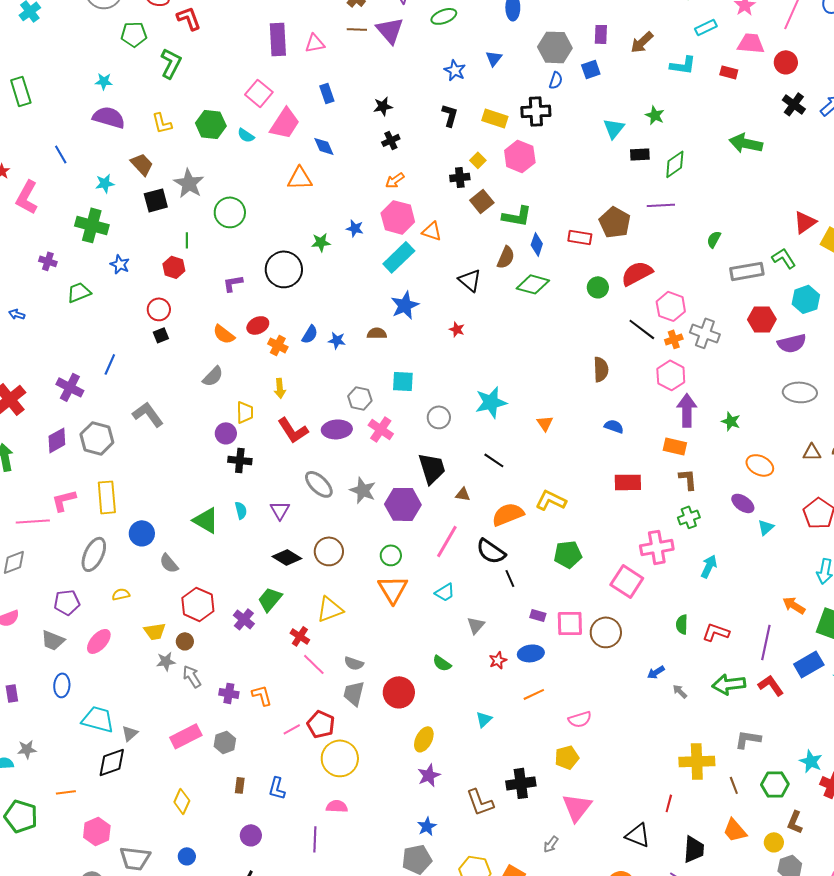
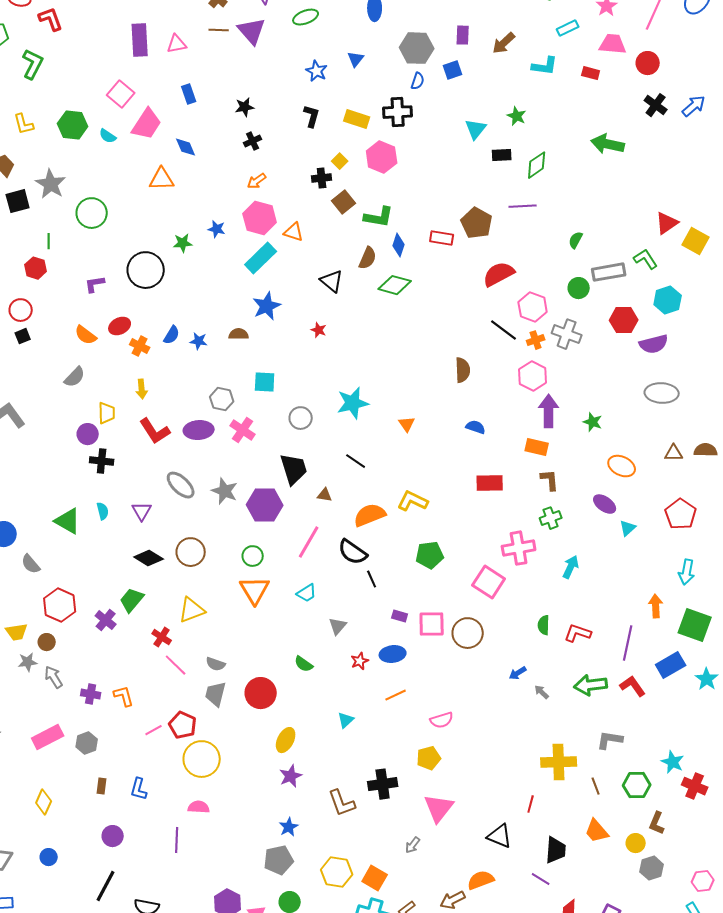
green circle: (598, 287) -> (579, 288), moved
orange arrow: (794, 605) -> (656, 606), turned 55

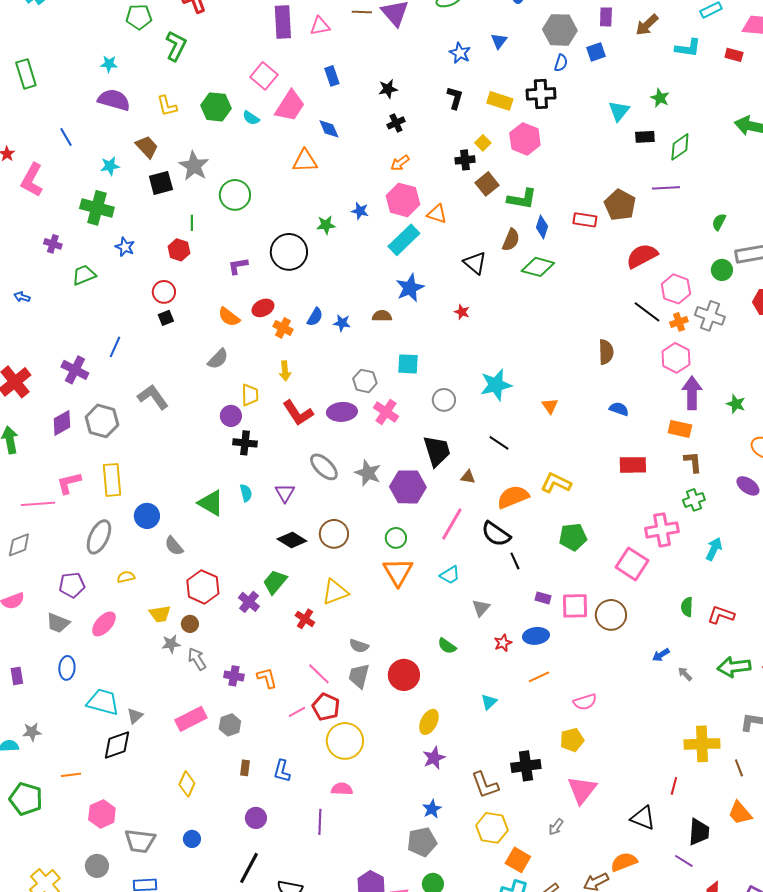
pink line: (176, 665) -> (319, 674), moved
yellow hexagon: (337, 872) -> (492, 828), moved

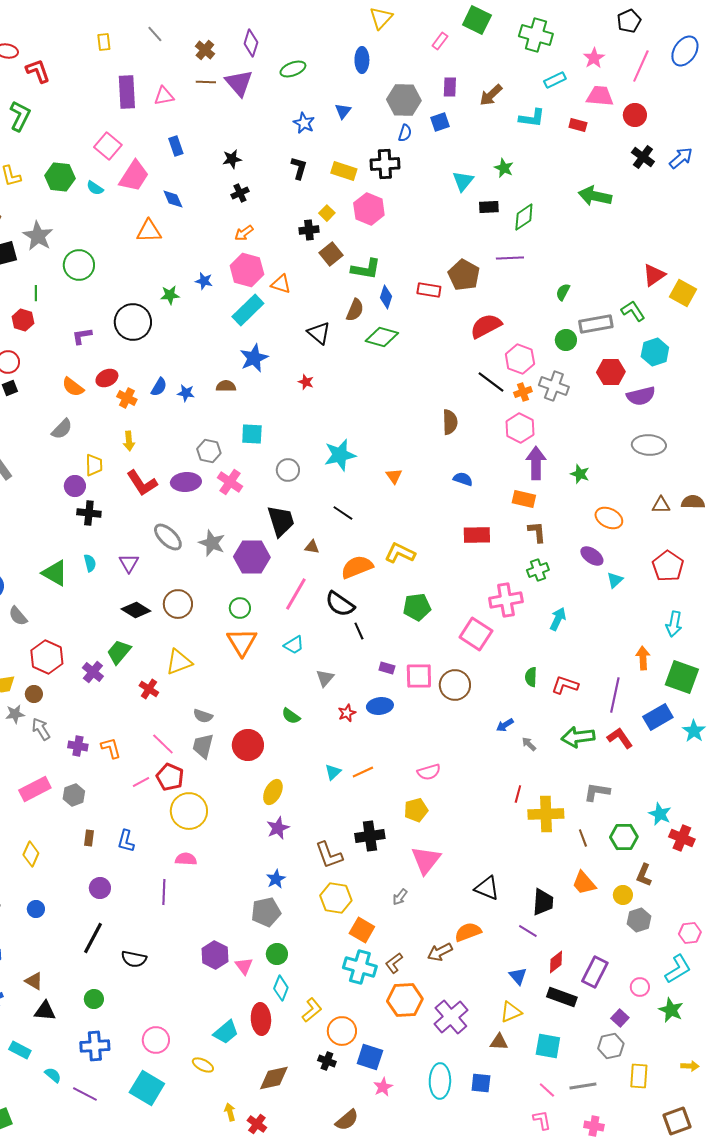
orange line: (539, 677) -> (363, 772), moved
red line: (674, 786) -> (518, 794), moved

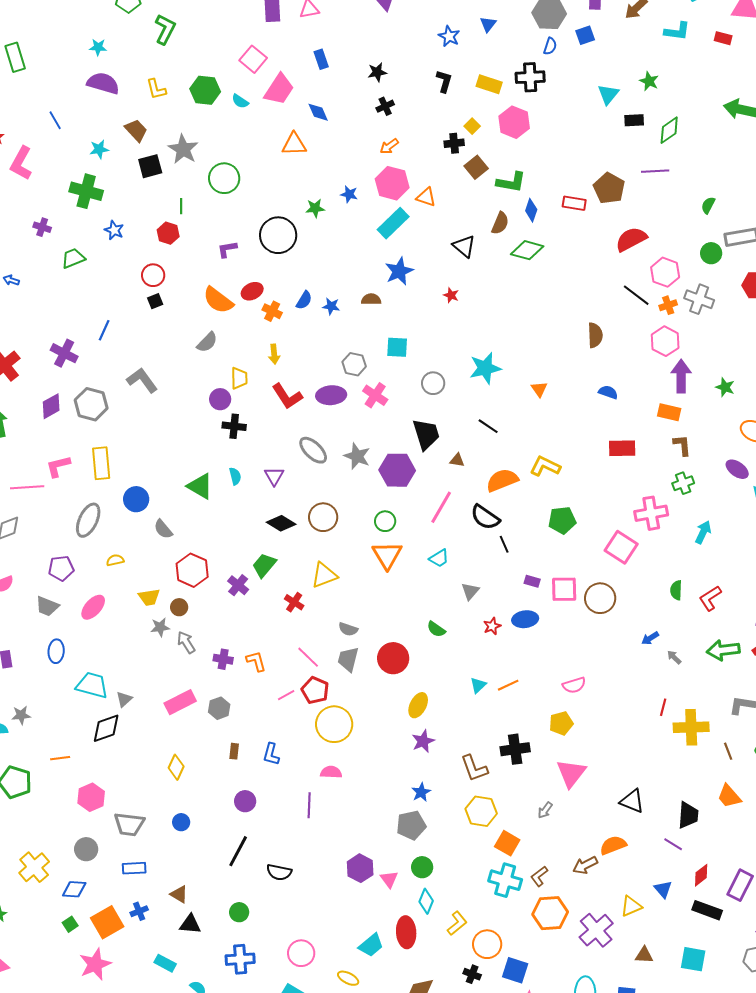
orange semicircle: (73, 387) -> (218, 300), size x1.4
red L-shape: (565, 685) -> (710, 598), turned -52
yellow triangle: (511, 1012) -> (631, 906), moved

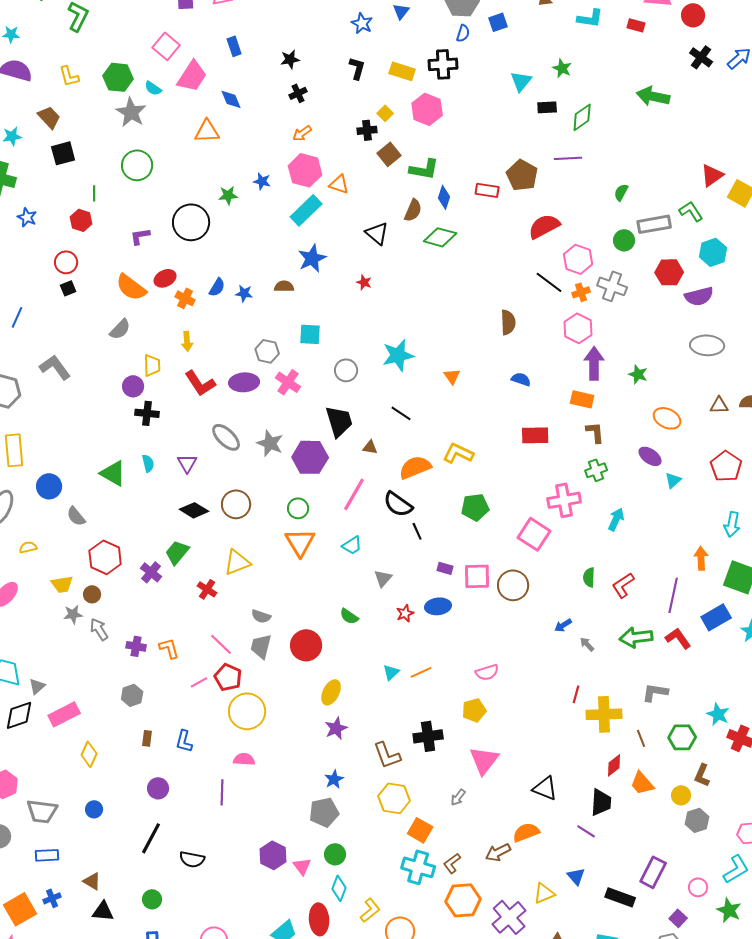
gray star: (183, 149) -> (131, 112), moved
pink rectangle: (180, 702) -> (64, 714), moved
red diamond: (701, 875) -> (614, 765), moved

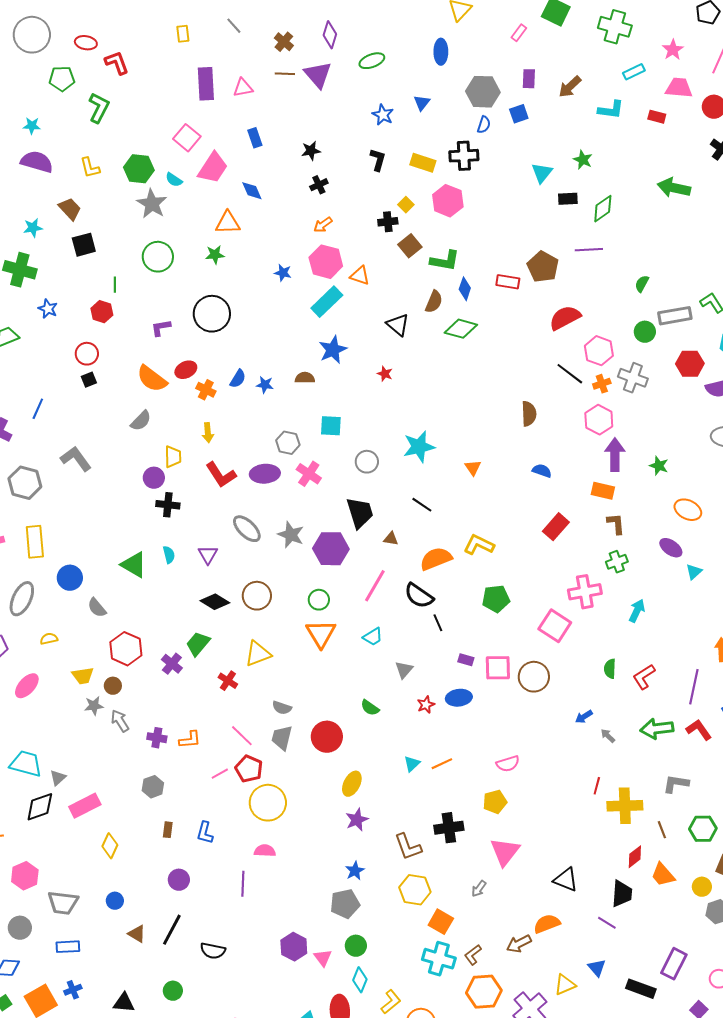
green star: (228, 195) -> (215, 255), moved
red rectangle: (535, 435) -> (556, 527), turned -48
orange L-shape: (169, 648) -> (190, 740), turned 100
brown triangle: (92, 881) -> (137, 934), moved

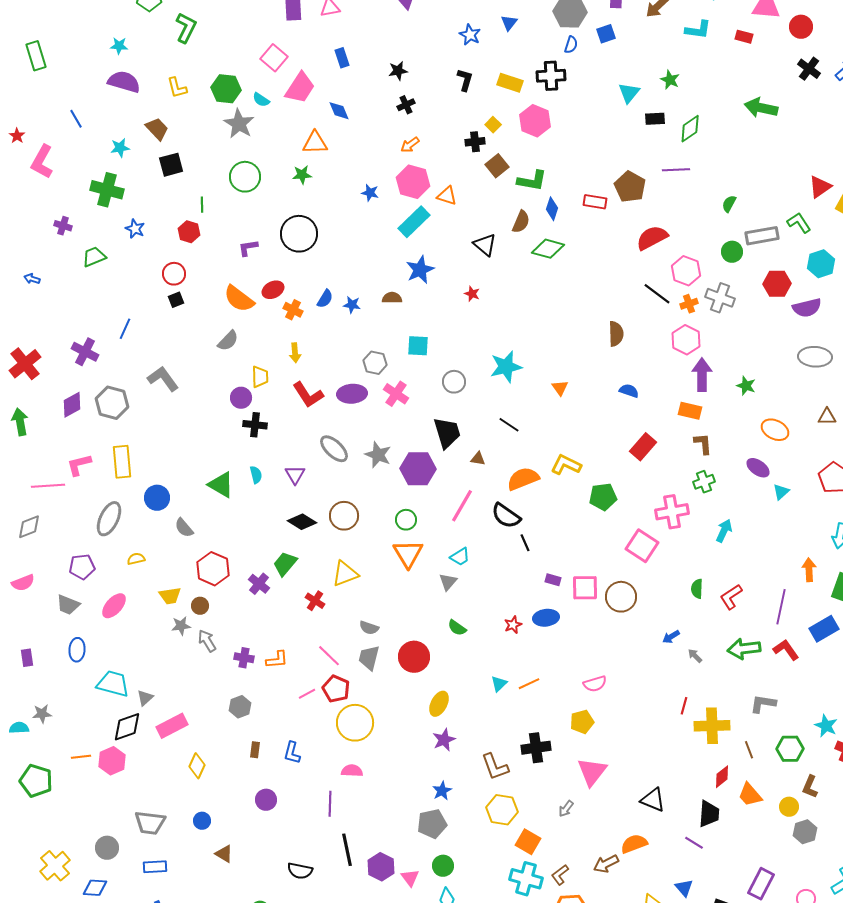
green pentagon: (496, 599) -> (603, 497), moved
gray triangle: (404, 670) -> (448, 582), moved
pink hexagon: (25, 876) -> (112, 761), moved
black line: (172, 930) -> (347, 850), moved, turned -40

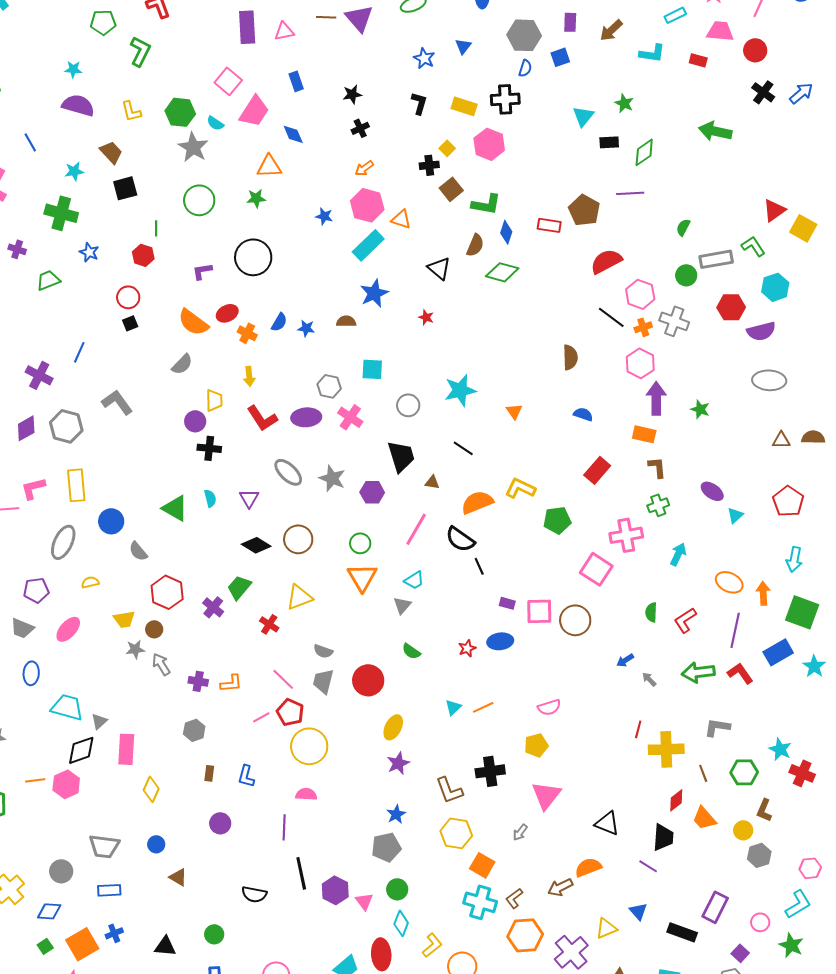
orange ellipse: (775, 430) -> (729, 582), moved
purple hexagon: (418, 469) -> (372, 492), size x0.7
pink rectangle: (172, 726) -> (126, 749), turned -60

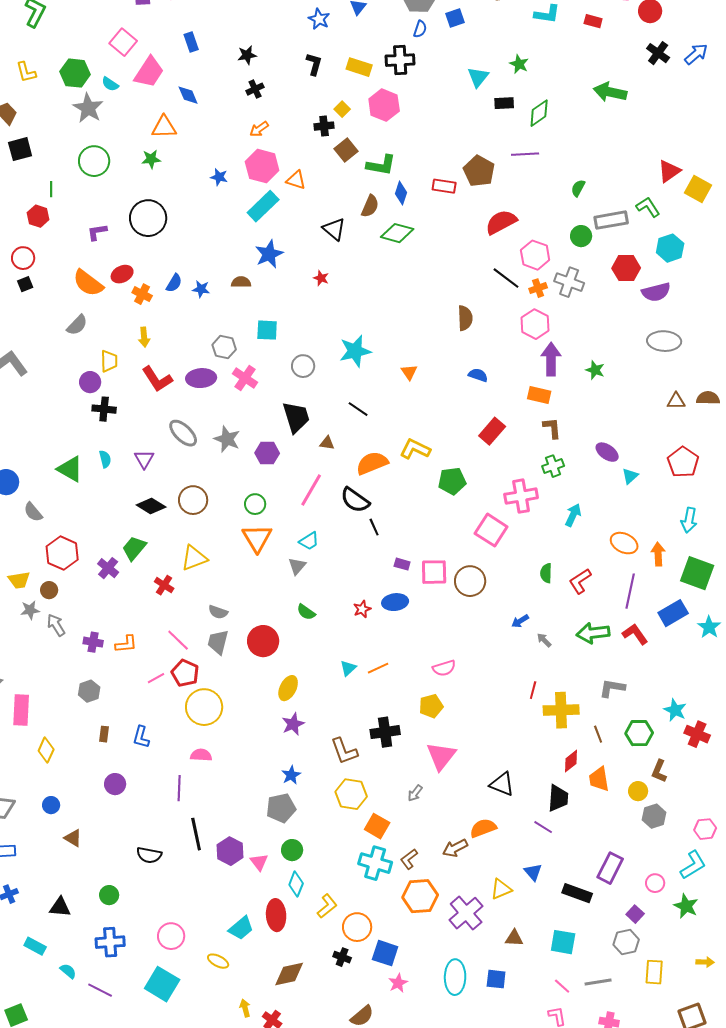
orange trapezoid: (704, 818) -> (599, 779), turned 32

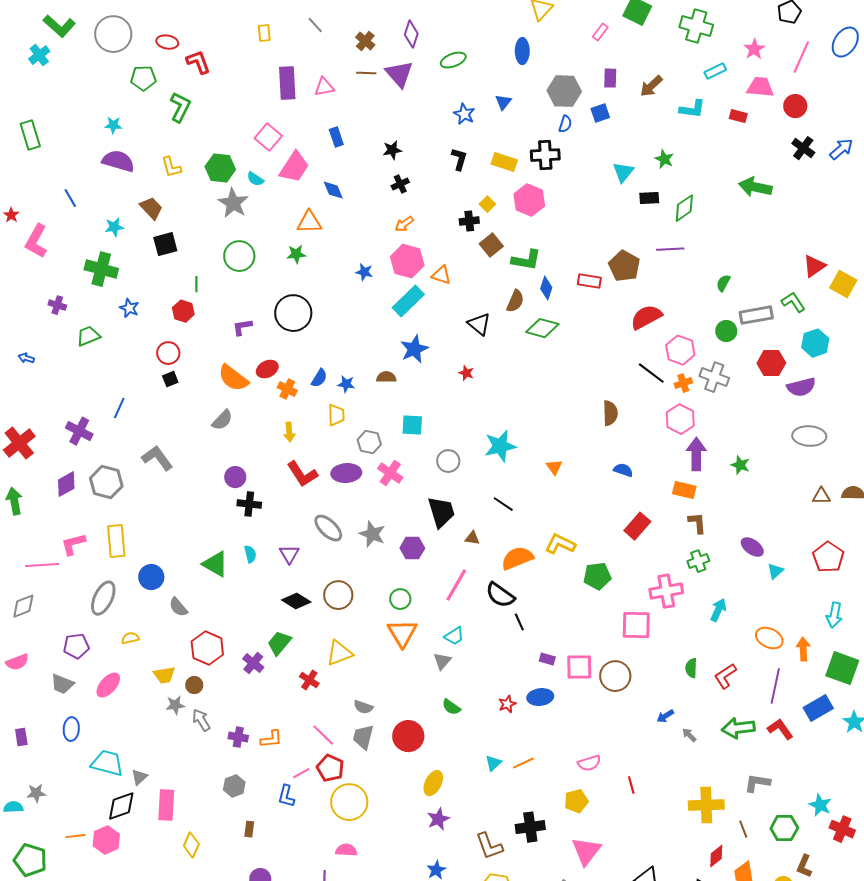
yellow trapezoid: (109, 361) -> (336, 415), moved
pink square: (491, 530) -> (636, 625), turned -32
red line: (533, 690) -> (631, 785), moved, turned -30
blue L-shape: (141, 737) -> (286, 796), moved

